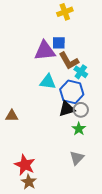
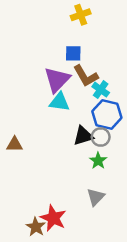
purple triangle: (45, 51) -> (57, 80), moved, turned -40
blue hexagon: (72, 92) -> (107, 115), moved
red star: (25, 165) -> (53, 218), moved

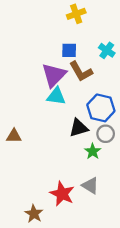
cyan cross: (101, 90) -> (107, 50), moved
gray circle: (101, 137) -> (106, 134), moved
gray triangle: (96, 197) -> (90, 185), turned -42
red star: (53, 218) -> (62, 194), moved

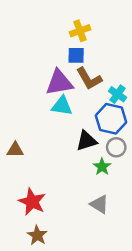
yellow cross: (76, 14) -> (80, 31), moved
cyan cross: (107, 50) -> (117, 94), moved
purple triangle: (54, 75) -> (59, 83), turned 36
red star: (62, 194) -> (32, 202), moved

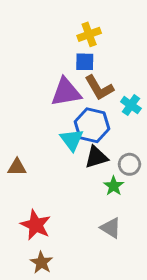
cyan triangle: (62, 106) -> (72, 140), moved, turned 45
blue hexagon: (111, 119) -> (92, 125), moved

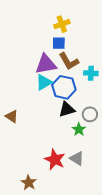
cyan cross: (131, 105) -> (91, 73), turned -32
cyan triangle: (72, 140) -> (44, 82), moved, turned 36
brown triangle: (17, 167) -> (12, 116), turned 32
red star: (36, 225) -> (55, 160), moved

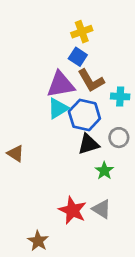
blue square: (59, 43) -> (78, 57), turned 32
gray circle: (90, 114) -> (119, 138), moved

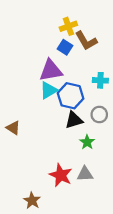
brown L-shape: (91, 81) -> (86, 41), moved
gray triangle: (102, 209) -> (85, 174), turned -35

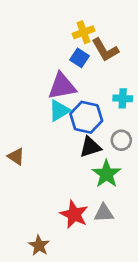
green star: (87, 142) -> (106, 174), size x1.5

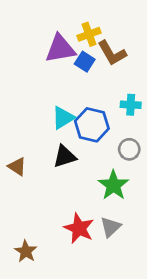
purple triangle: (62, 86) -> (60, 49), moved
black triangle: (90, 147) -> (65, 156), moved
gray triangle: (104, 213) -> (111, 227), turned -40
brown star: (39, 245) -> (26, 251), moved

